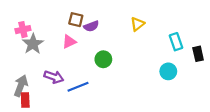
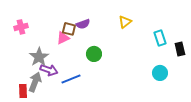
brown square: (76, 20) -> (69, 29), moved
gray star: (33, 44) -> (39, 57), moved
cyan circle: (168, 71) -> (160, 73), moved
gray arrow: (21, 86) -> (35, 82), moved

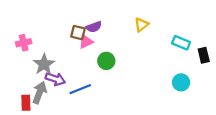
pink cross: (21, 27) -> (24, 43), moved
pink triangle: (63, 38) -> (86, 42), moved
cyan rectangle: (160, 38) -> (181, 43), turned -49

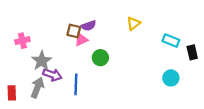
blue line: (80, 89) -> (76, 84), turned -66
red rectangle: (26, 103) -> (12, 93), moved

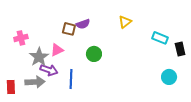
pink triangle: (81, 40) -> (57, 50), moved
cyan circle: (171, 78) -> (169, 77), moved
gray arrow: (37, 88) -> (35, 82), turned 66

